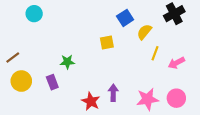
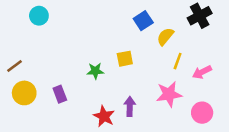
yellow square: (107, 43) -> (125, 59), moved
green star: (67, 62) -> (95, 71), moved
pink star: (147, 99) -> (169, 94), moved

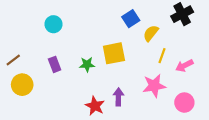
cyan circle: (39, 16) -> (53, 24), moved
yellow square: (125, 59) -> (114, 53), size x1.5
purple rectangle: (60, 94) -> (55, 64), moved

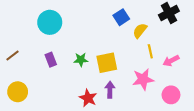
cyan circle: (53, 24) -> (50, 22), size x1.5
yellow square: (114, 53) -> (107, 63), moved
yellow line: (162, 56) -> (150, 51), turned -32
yellow circle: (22, 85) -> (18, 92), moved

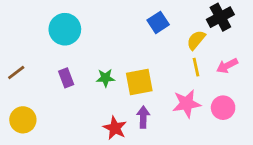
yellow semicircle: (140, 31) -> (196, 40), moved
pink arrow: (171, 61) -> (227, 66), moved
pink circle: (171, 95) -> (223, 108), moved

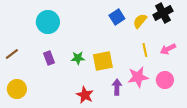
yellow semicircle: (196, 40) -> (140, 21), moved
purple arrow: (143, 117) -> (117, 87), moved

